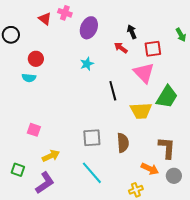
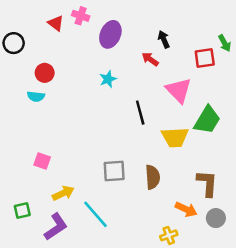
red square: (153, 49) -> (205, 58), moved
green square: (18, 170) -> (22, 211), turned -32
cyan line: (92, 173) -> (96, 214), moved

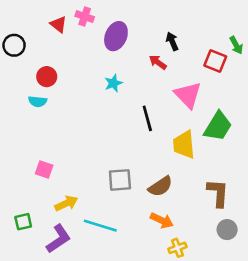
red square: (205, 58) -> (215, 61), turned 30
yellow trapezoid: (175, 137) -> (184, 145), turned 88
brown semicircle: (153, 177) -> (160, 186), turned 60
orange arrow: (186, 209) -> (162, 220), moved
cyan line: (96, 214) -> (100, 226), turned -32

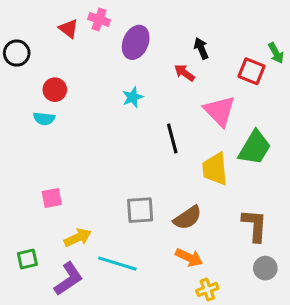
pink square: (44, 169) -> (52, 198), turned -30

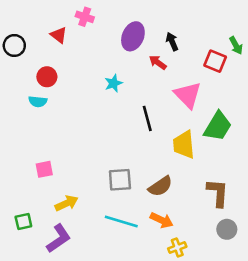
red triangle: (69, 29) -> (59, 35), moved
purple ellipse: (136, 42) -> (133, 36), moved
cyan line: (117, 264) -> (121, 221), moved

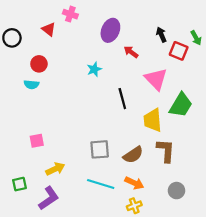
black arrow: (172, 42) -> (161, 35), moved
brown L-shape: (218, 193) -> (166, 150), moved
gray circle: (227, 229) -> (176, 191), moved
yellow cross: (177, 248) -> (134, 206), moved

